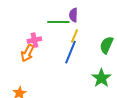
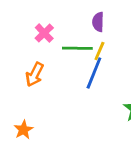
green line: (58, 22) -> (77, 48), moved
pink cross: (34, 40) -> (44, 33), moved, turned -32

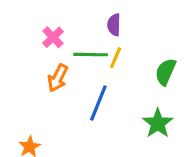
blue line: (94, 73) -> (98, 103), moved
orange arrow: (35, 74) -> (58, 78), moved

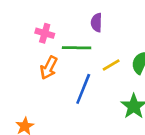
pink cross: (53, 37) -> (45, 33), turned -30
yellow line: (116, 58) -> (111, 65), moved, turned 36

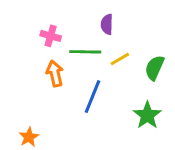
yellow line: (111, 65) -> (120, 59), moved
orange arrow: (49, 68) -> (55, 73), turned 140

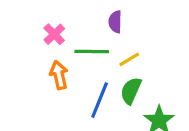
pink cross: (51, 36) -> (54, 34), turned 30
green semicircle: (155, 68) -> (131, 91), moved

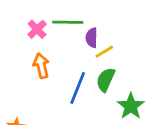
purple semicircle: (115, 22) -> (92, 38), moved
green line: (92, 51) -> (68, 22), moved

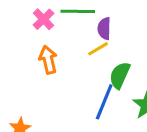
yellow line: (104, 52) -> (98, 49), moved
blue line: (78, 88) -> (104, 102), moved

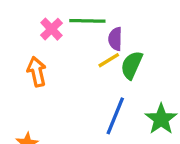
orange arrow: (48, 60) -> (37, 72), moved
green semicircle: (120, 75) -> (132, 65), moved

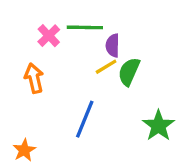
blue line: (115, 116) -> (85, 119), moved

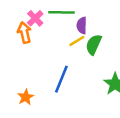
orange arrow: (34, 78) -> (24, 33), moved
orange star: (24, 150) -> (26, 97), moved

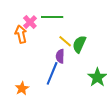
purple semicircle: (82, 25) -> (60, 56), moved
yellow line: (77, 41) -> (65, 41), turned 72

